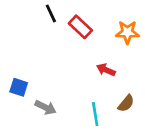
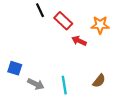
red arrow: (106, 70) -> (79, 41), moved
cyan line: (95, 114) -> (64, 85), moved

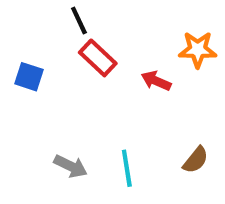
red rectangle: (63, 21) -> (98, 58), moved
blue square: (15, 68) -> (29, 77), moved

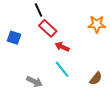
red arrow: (156, 81) -> (62, 47), moved
cyan line: (127, 168) -> (62, 69), moved, turned -30

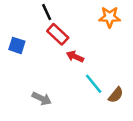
orange star: (97, 24) -> (110, 17), moved
cyan line: (62, 69) -> (94, 84), moved

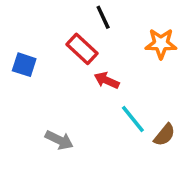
black line: (47, 12) -> (103, 17), moved
orange star: (110, 17) -> (161, 44), moved

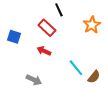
orange star: (161, 44) -> (92, 25), turned -30
red arrow: (107, 80) -> (44, 51), moved

